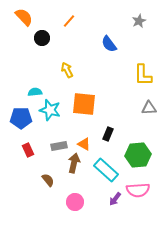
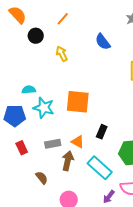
yellow arrow: (67, 70) -> (62, 54), moved

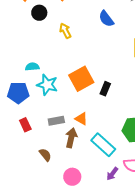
orange square: (78, 102) -> (81, 79), turned -35
black rectangle: (102, 132) -> (105, 89), moved

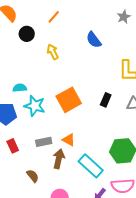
black rectangle: (105, 89) -> (106, 100), moved

